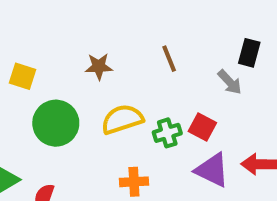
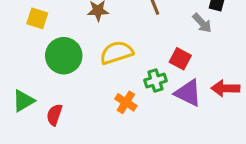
green cross: (167, 133) -> (155, 81), moved
orange cross: (134, 182) -> (126, 102), turned 35

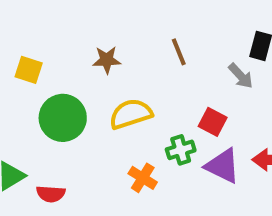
red semicircle: (54, 115) -> (51, 194), turned -105

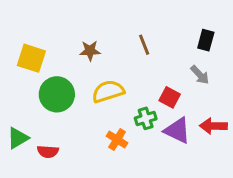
yellow square: (29, 70) -> (31, 58), size x1.4
gray arrow: (241, 76) -> (200, 75), moved

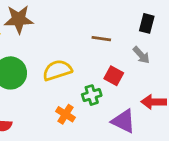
brown line: (144, 45) -> (101, 39), moved, turned -60
brown star: (90, 51) -> (19, 19), moved, size x1.5
purple triangle: (177, 130) -> (123, 121), moved

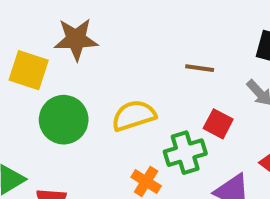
green cross: (92, 95) -> (185, 153), size x1.4

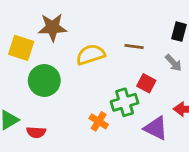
yellow semicircle: (134, 116) -> (91, 55), moved

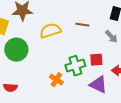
red square: (146, 83) -> (96, 60), moved, turned -32

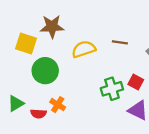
red square: (96, 60) -> (136, 82), turned 32
orange cross: (56, 80) -> (58, 105), moved

